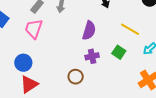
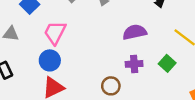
pink trapezoid: (34, 29) -> (55, 33), moved
purple semicircle: (89, 30) -> (135, 32), turned -126

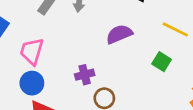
purple cross: (134, 64) -> (85, 75), moved

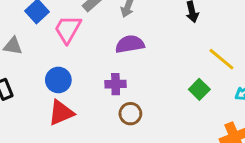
purple semicircle: (119, 34) -> (130, 44), moved
pink trapezoid: (32, 51) -> (68, 29), moved

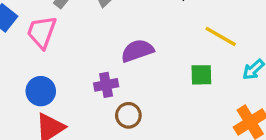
purple semicircle: (130, 44) -> (137, 51), moved
green square: (199, 89) -> (201, 75), turned -36

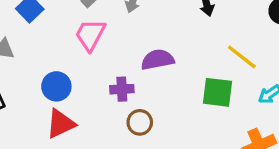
pink trapezoid: (42, 32) -> (90, 35), moved
green square: (201, 75) -> (217, 92), size x1.4

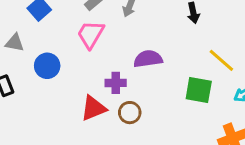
blue circle: (56, 86) -> (47, 66), moved
red triangle: (61, 124) -> (93, 108), moved

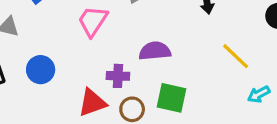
blue circle: (47, 66) -> (41, 70), moved
green square: (199, 90) -> (172, 98), moved

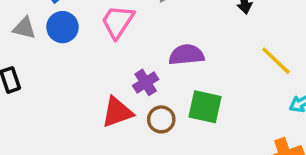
blue circle: (41, 70) -> (62, 27), moved
purple cross: (118, 76) -> (146, 82), turned -35

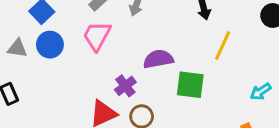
yellow line: (276, 61) -> (223, 46), moved, turned 76
green square: (205, 107) -> (190, 85), moved

